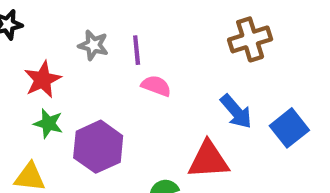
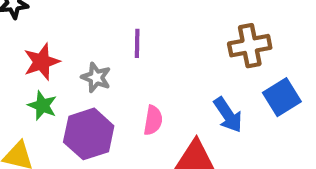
gray star: (93, 45) -> (96, 77), moved
pink semicircle: (156, 86) -> (153, 120), moved, turned 72
blue square: (289, 128) -> (282, 97), moved

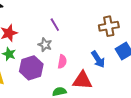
purple line: (137, 43) -> (55, 25), turned -32
gray star: (96, 77) -> (45, 45), moved

